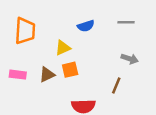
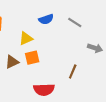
gray line: (126, 22) -> (75, 23), moved, turned 32
gray arrow: (130, 59) -> (95, 48), moved

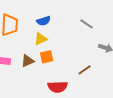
blue semicircle: (46, 19) -> (44, 21), moved
brown line: (73, 71) -> (85, 70), turned 32

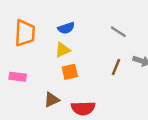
brown triangle: (28, 61) -> (52, 100), moved
brown line: (85, 70) -> (116, 67), moved, turned -32

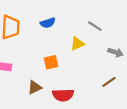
yellow triangle: (63, 50) -> (77, 44), moved
brown line: (116, 67) -> (109, 82), moved, turned 32

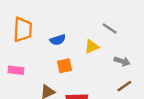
blue semicircle: (48, 23) -> (58, 40), moved
gray arrow: (116, 52) -> (122, 61), moved

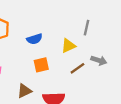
gray line: (110, 28) -> (86, 28), turned 70
brown line: (124, 86) -> (77, 68), moved

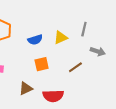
yellow triangle: (68, 46) -> (61, 38), moved
gray arrow: (99, 60) -> (98, 51), moved

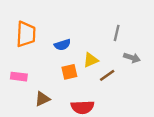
yellow triangle: (61, 38) -> (91, 60), moved
brown triangle: (26, 88) -> (42, 99), moved

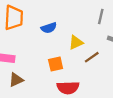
orange square: (69, 72) -> (56, 64), moved
brown triangle: (42, 99) -> (16, 80), moved

